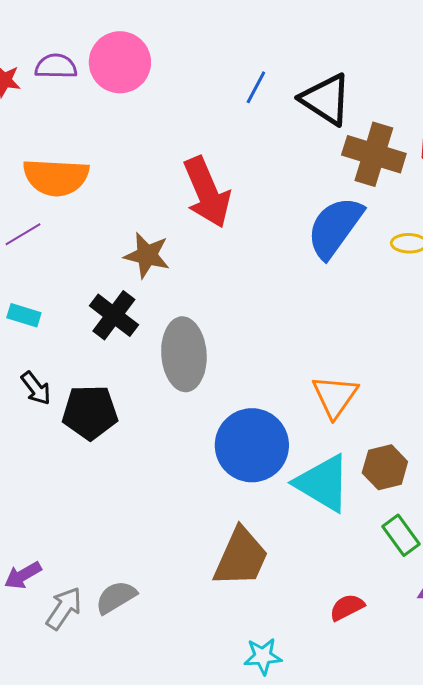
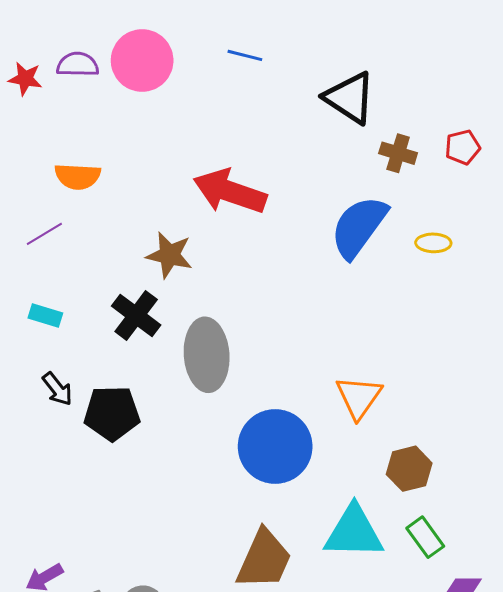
blue line: (256, 87) -> (245, 55), moved, turned 76
brown cross: (374, 154) -> (398, 153), size x0.6
orange semicircle: (56, 177) -> (78, 176), size x0.7
red arrow: (207, 192) -> (230, 192), turned 132
cyan triangle: (323, 483) -> (354, 532), moved, turned -30

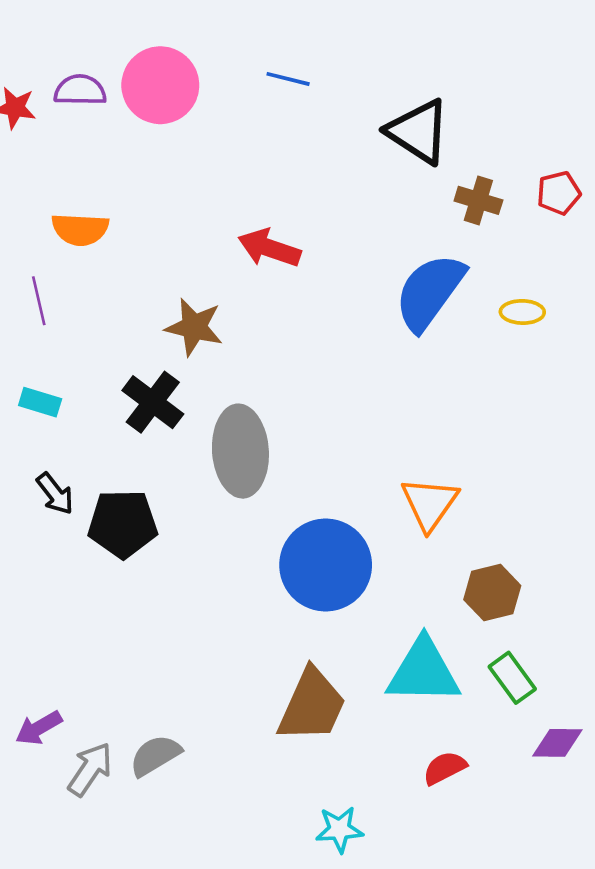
red arrow: (230, 192) -> (269, 248), size x0.7
purple line: (44, 234) -> (39, 301), turned -72

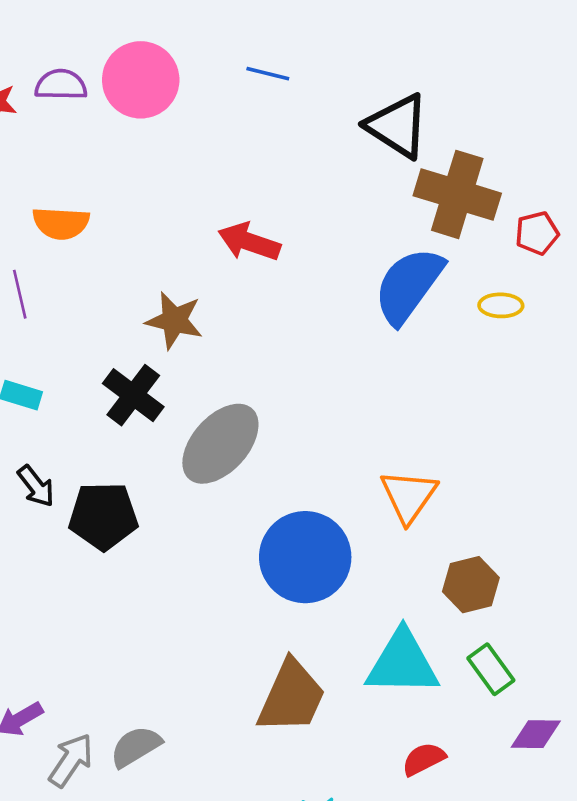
red pentagon: (559, 193) -> (537, 233), moved
brown cross: (478, 200) -> (457, 194), size x1.8
gray ellipse: (240, 451) -> (220, 444), turned 46

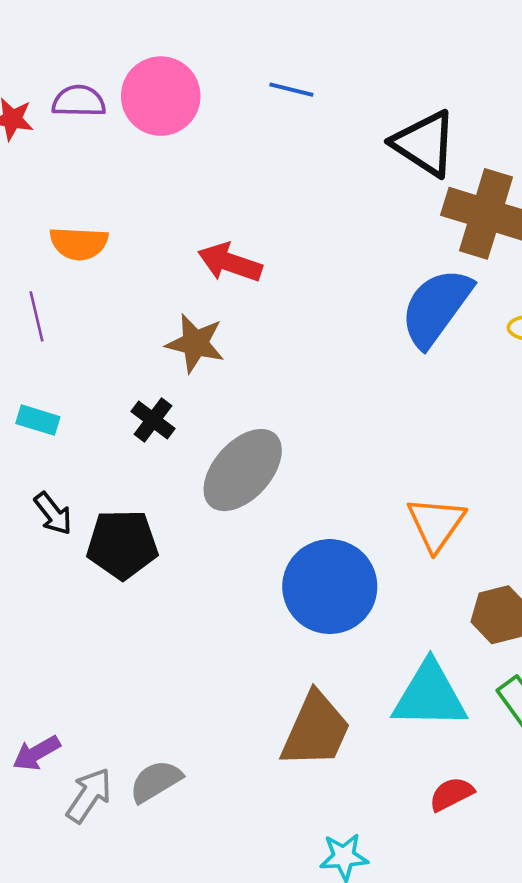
red arrow: (249, 242) -> (230, 263), moved
black cross: (133, 395) -> (153, 420), size x0.7

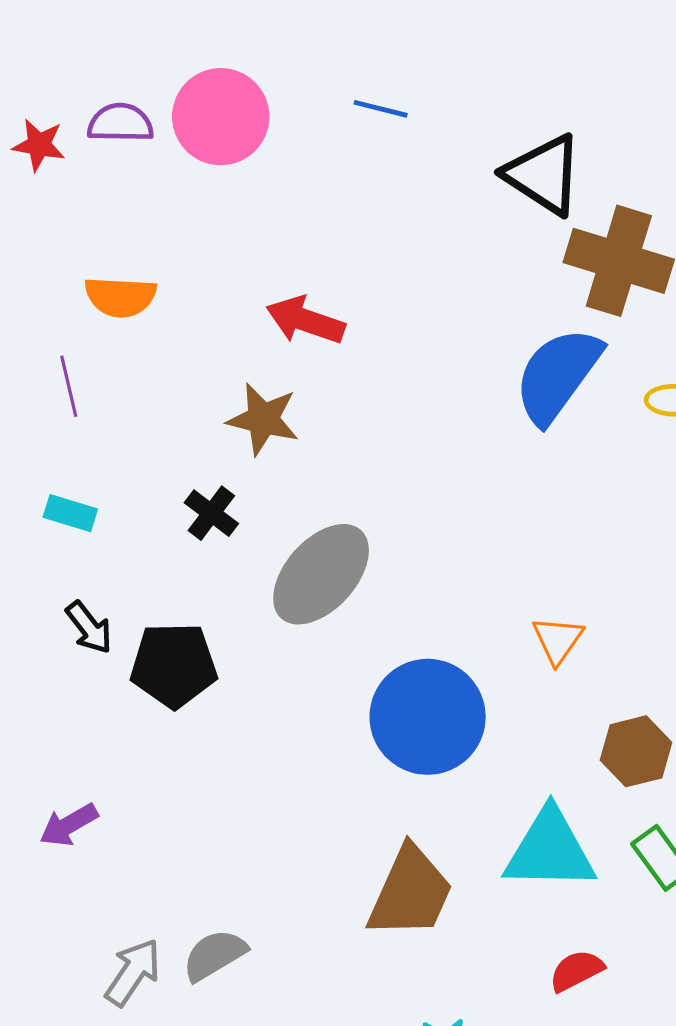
orange triangle: (436, 524) -> (558, 640), size x0.7
purple arrow: (37, 753) -> (69, 825), moved

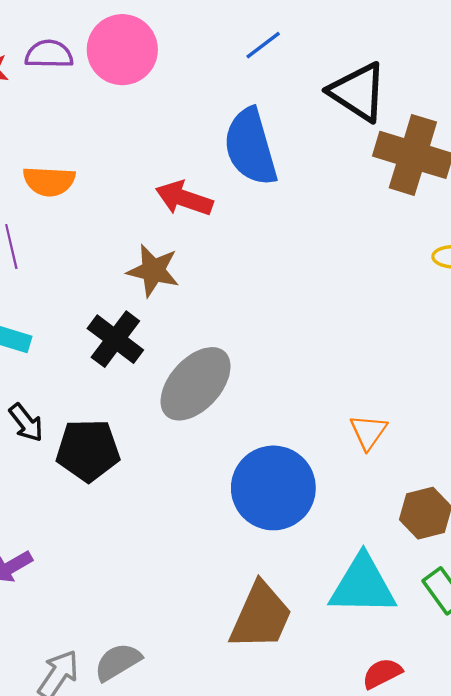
blue line: (381, 109) -> (263, 45), moved, turned -51
blue semicircle: (558, 375) -> (250, 147), moved, turned -52
black cross: (211, 513) -> (115, 339), size x1.4

